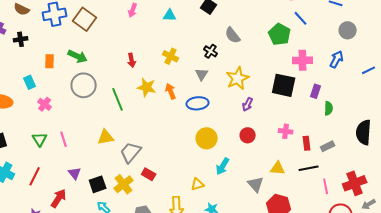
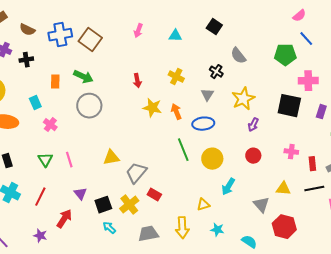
green pentagon: (280, 34) -> (285, 55), turned -30
green line: (118, 99) -> (183, 150), moved

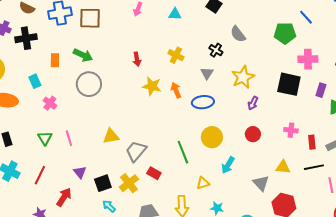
brown square: (90, 40) -> (90, 18), turned -35
black cross: (26, 60) -> (26, 38), size x1.5
green line: (183, 150) -> (183, 152), moved

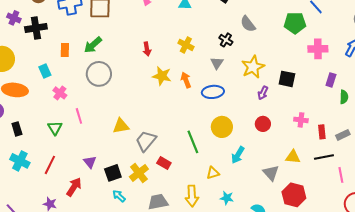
green arrow: (83, 55) -> (93, 45), turned 114
black square: (289, 84) -> (287, 79), moved, size x0.7
pink line: (69, 138) -> (79, 116), moved

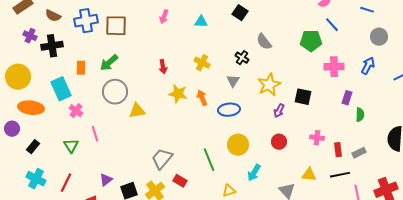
cyan rectangle: (45, 71) -> (61, 89), size x1.6
yellow triangle: (121, 126) -> (137, 111), moved
black rectangle: (17, 129) -> (33, 147), turned 56
purple triangle: (90, 162) -> (106, 180), turned 32

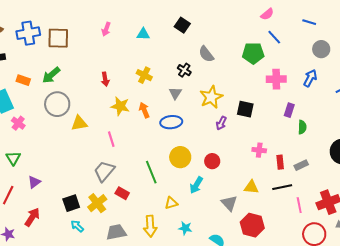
orange rectangle: (81, 68) -> (23, 80), turned -72
pink line: (95, 134) -> (111, 139), moved
red circle: (279, 142) -> (212, 161), moved
purple triangle: (106, 180) -> (34, 182), moved

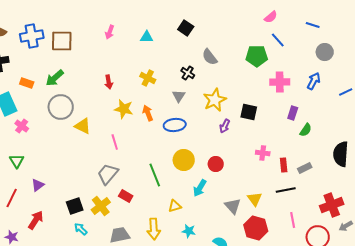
yellow triangle: (79, 123) -> (83, 126), turned 36
green semicircle: (302, 127) -> (306, 130), turned 32
yellow triangle: (251, 187) -> (255, 199), moved, turned 49
pink line: (299, 205) -> (293, 220), moved

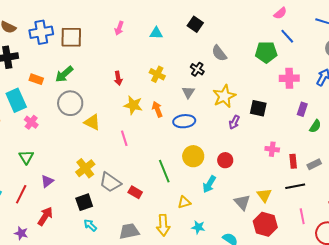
gray trapezoid: (108, 174) -> (110, 182), moved, turned -95
yellow cross: (101, 206) -> (85, 168), moved

